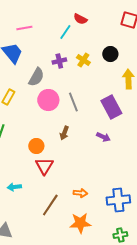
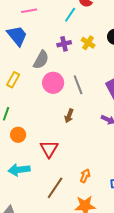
orange circle: (36, 146) -> (18, 135), moved
cyan arrow: (14, 187) -> (19, 170), size x1.5
orange arrow: (80, 193) -> (85, 176), turned -72

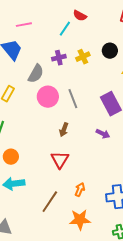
yellow cross: (88, 43) -> (83, 57), turned 32
orange circle: (18, 135) -> (11, 157), moved
red triangle: (49, 149) -> (60, 160), moved

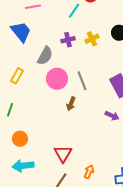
brown arrow: (64, 130) -> (71, 104), moved
red triangle: (60, 160) -> (63, 154), moved

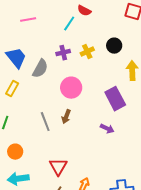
blue trapezoid: (21, 32) -> (16, 58), moved
pink circle: (57, 79) -> (71, 88), moved
gray line: (82, 81) -> (45, 122), moved

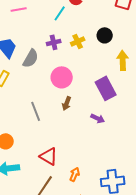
brown arrow: (66, 117) -> (67, 103), moved
red triangle: (58, 167) -> (49, 156), turned -30

